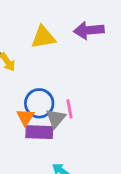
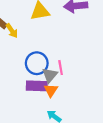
orange triangle: (25, 117) -> (51, 90), moved

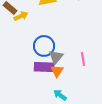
yellow arrow: (12, 31) -> (21, 16), turned -80
pink line: (61, 68) -> (83, 59), moved

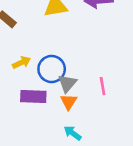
yellow arrow: (21, 16) -> (21, 62), moved
purple rectangle: (44, 67) -> (33, 96), moved

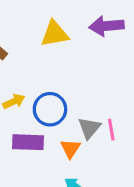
gray triangle: (67, 83) -> (89, 128), moved

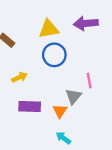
blue circle: (50, 109) -> (54, 55), moved
pink line: (111, 130) -> (89, 81), moved

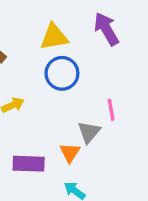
purple arrow: (86, 23) -> (106, 29), turned 65
purple rectangle: (30, 107) -> (29, 164), moved

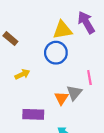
yellow triangle: (54, 37) -> (62, 30), moved
orange triangle: (70, 153) -> (61, 98), moved

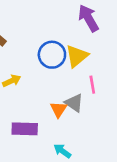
yellow triangle: (62, 30) -> (77, 56), moved, turned -30
gray triangle: (74, 93) -> (74, 103), turned -35

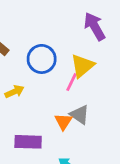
blue circle: (52, 55) -> (42, 59), moved
pink line: (92, 85) -> (71, 82), moved, turned 36

